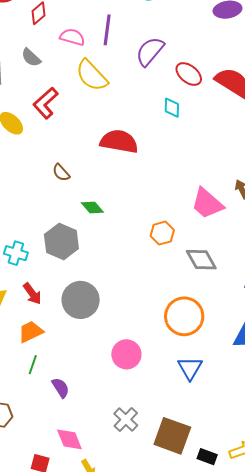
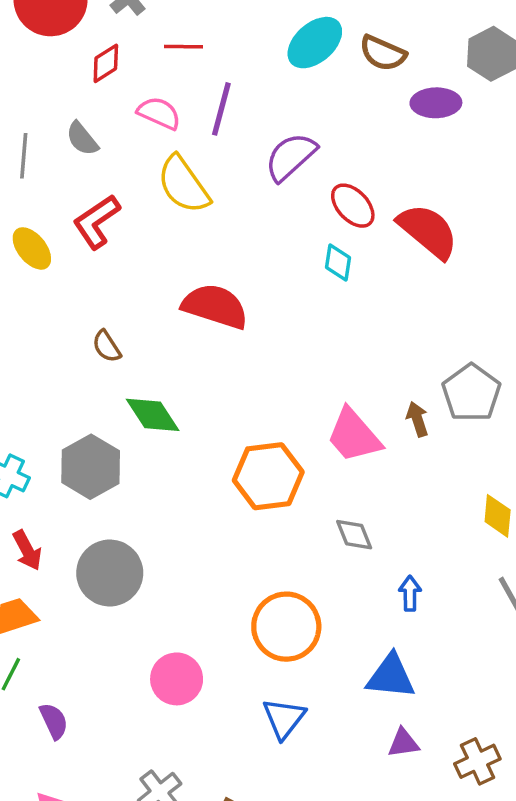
cyan diamond: (172, 108) -> (338, 262), moved
green diamond: (92, 207) -> (153, 415), size x1.4
orange hexagon: (162, 233) -> (268, 476), size x1.6
gray diamond: (201, 260) -> (354, 535), moved, size x0.7

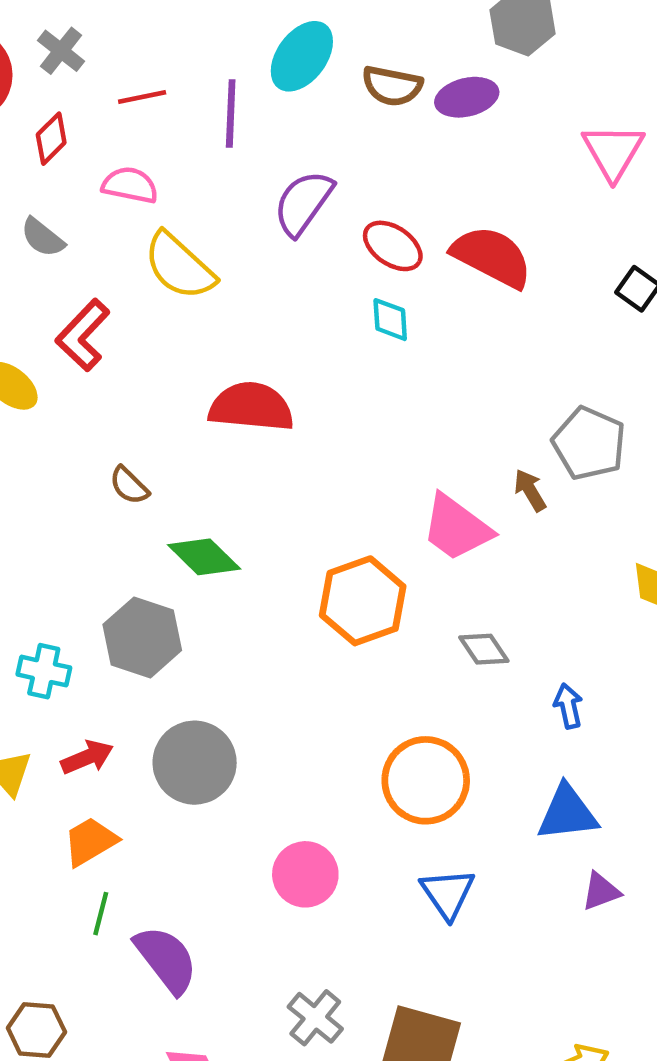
brown semicircle: (383, 53) -> (392, 86), moved
purple line: (221, 109) -> (231, 113), moved
red arrow: (27, 550) -> (87, 757), turned -72
purple semicircle: (54, 721) -> (166, 959), size x1.6

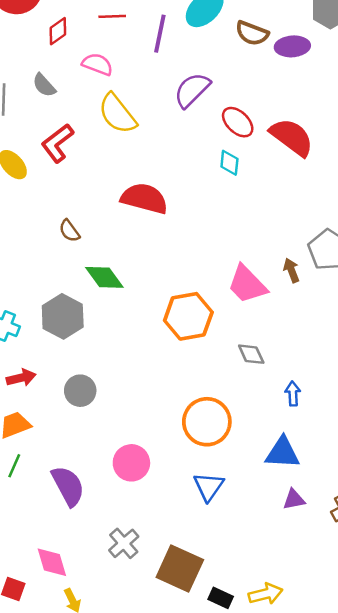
gray circle: (195, 763) -> (80, 391), size x0.7
purple semicircle: (166, 959) -> (68, 486), moved

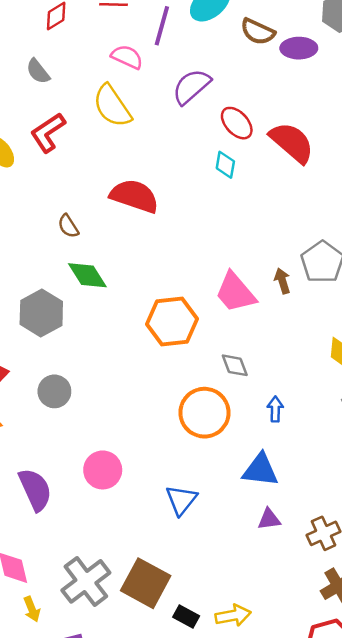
pink semicircle: (97, 64) -> (127, 57), moved
brown semicircle: (69, 231) -> (68, 226), moved
orange circle: (207, 422) -> (204, 413), moved
gray cross: (124, 543) -> (86, 581), moved, size x1.5

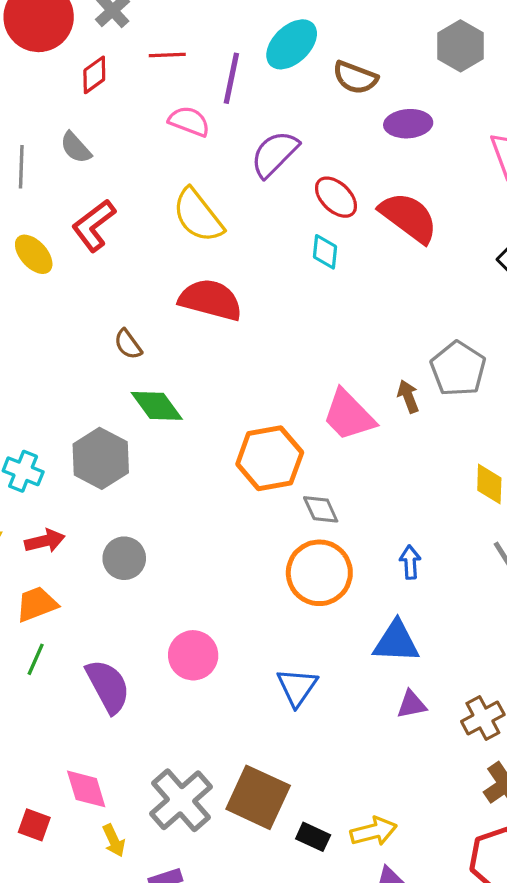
purple ellipse: (299, 48) -> (408, 124), moved
yellow semicircle: (112, 106) -> (198, 215), moved
gray diamond: (235, 365) -> (321, 509), moved

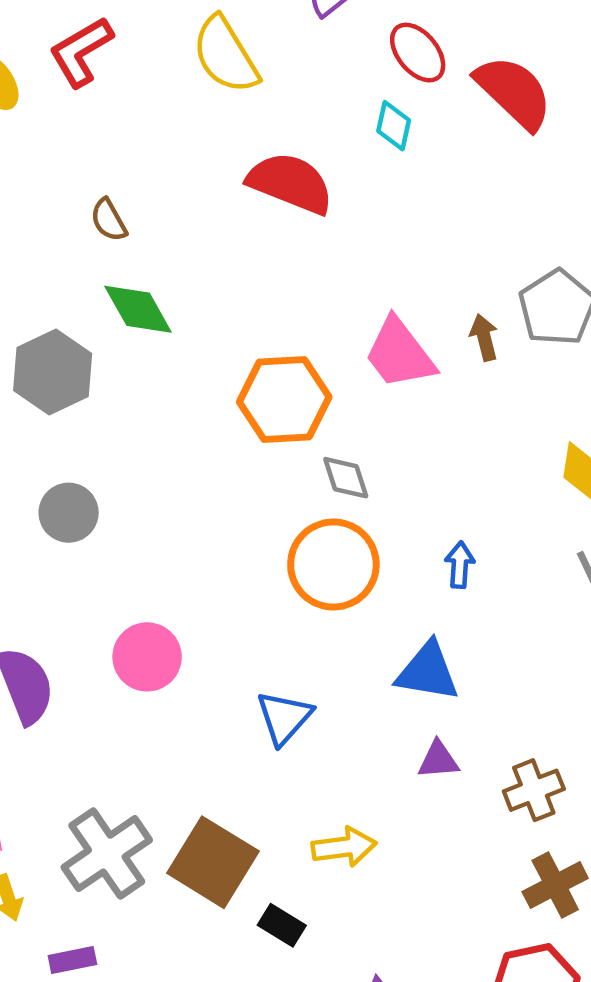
red semicircle: (211, 300) -> (290, 183), moved
yellow arrow: (374, 831) -> (344, 847), moved

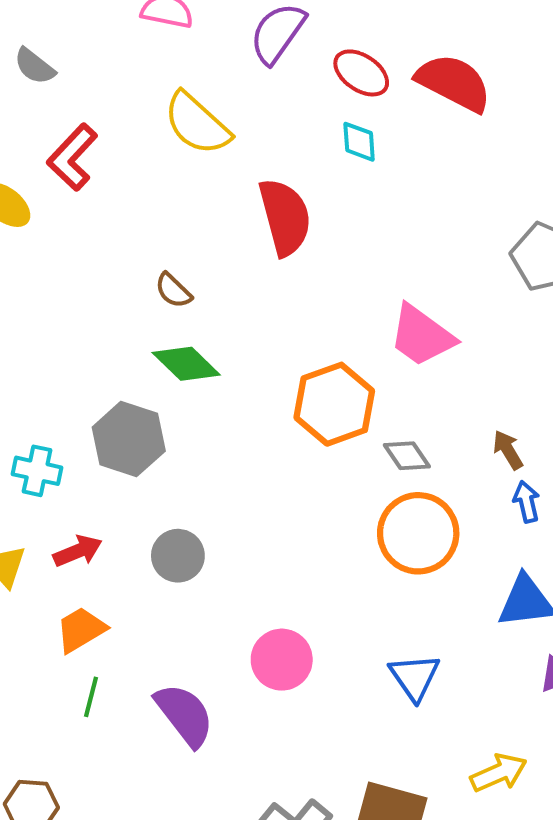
red semicircle: (290, 183) -> (285, 217), turned 70
brown semicircle: (109, 220) -> (173, 291), moved
brown arrow: (484, 337) -> (508, 450), moved

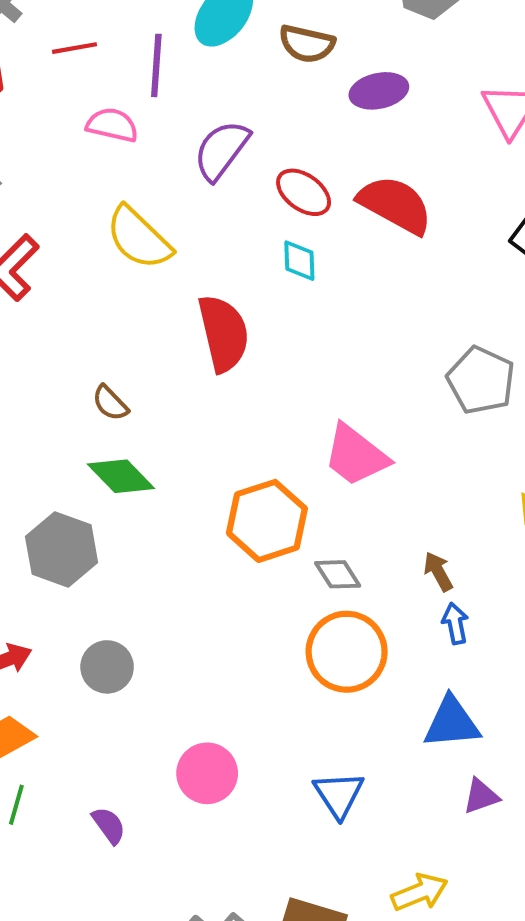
purple semicircle: (184, 715) -> (109, 825), size x0.6

